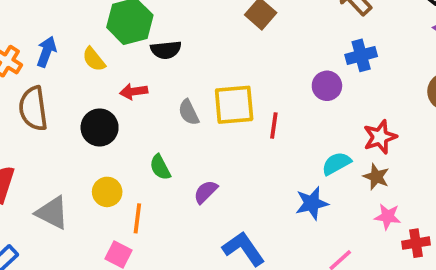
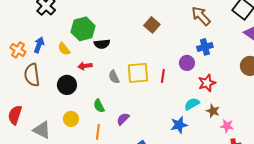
red line: (274, 126) -> (163, 76), moved
red star: (380, 137) -> (207, 83), moved
pink star: (388, 217) -> (227, 126), moved
orange line: (137, 218) -> (98, 132), moved

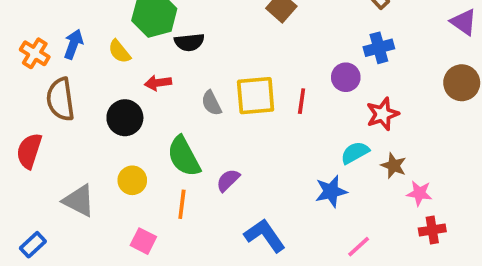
green semicircle: (99, 106) -> (184, 156), size x1.6
red semicircle: (15, 115) -> (29, 151), moved

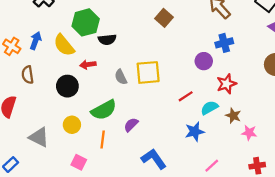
yellow semicircle: (119, 51) -> (64, 45), size x1.5
brown semicircle: (60, 99) -> (28, 75), size x0.7
red line: (302, 101) -> (186, 96), moved, turned 49
green semicircle: (184, 156) -> (104, 110), turned -90
red cross: (432, 230) -> (257, 166), moved

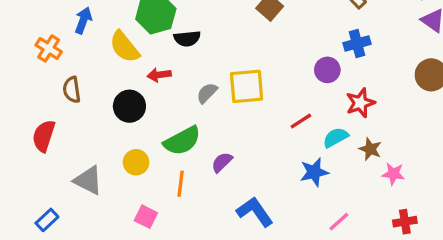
blue arrow: (36, 41) -> (83, 20), moved
gray semicircle: (121, 77) -> (207, 93), turned 70

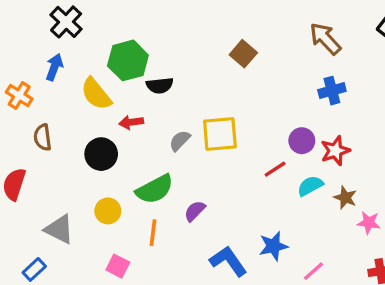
purple circle: (327, 70) -> (302, 141), moved
blue star: (314, 172) -> (273, 246), moved
blue rectangle: (47, 220) -> (34, 269), moved

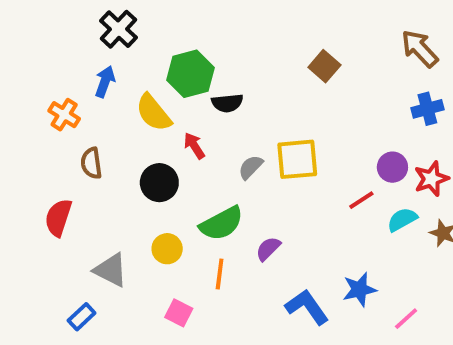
red arrow: (131, 122) -> (194, 146), turned 65

